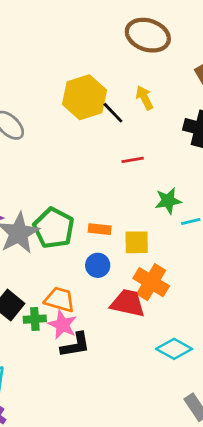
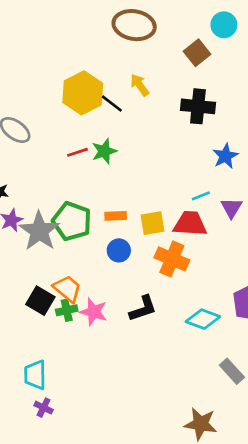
red line: (133, 160) -> (78, 152), moved
green star: (168, 201) -> (104, 151), moved
orange trapezoid: (60, 299) -> (67, 289), moved, turned 32
red trapezoid: (128, 303) -> (190, 224), moved
black L-shape: (75, 345) -> (143, 309), moved

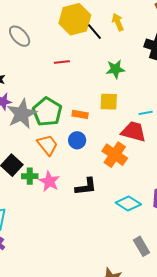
green star: (104, 151) -> (115, 69), moved
yellow square: (152, 223) -> (109, 102), moved
orange trapezoid: (67, 289) -> (47, 145), moved

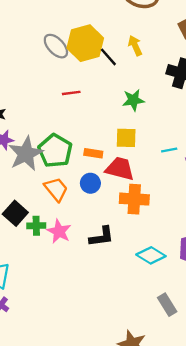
gray ellipse: (20, 36) -> (56, 46), moved
red trapezoid: (133, 132) -> (120, 169), moved
orange cross: (115, 155) -> (134, 199), turned -30

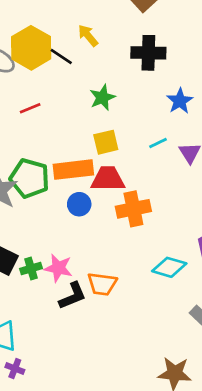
orange rectangle: (93, 153) -> (73, 170), size x1.8
orange trapezoid: (56, 189) -> (102, 284), moved, turned 152
black L-shape: (102, 237) -> (73, 296), moved

